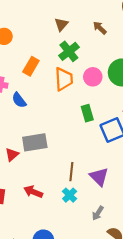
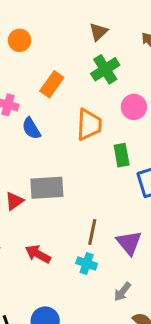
orange trapezoid: (64, 79) -> (89, 124), moved
cyan cross: (70, 195) -> (87, 263), turned -32

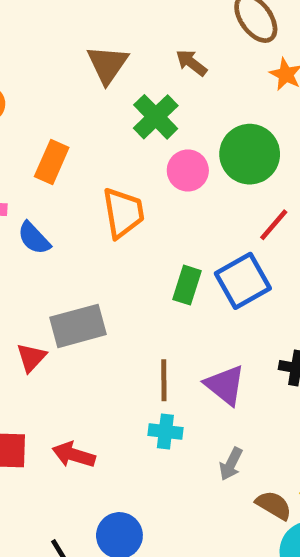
brown triangle: (98, 32) -> (107, 64), size x1.4
green cross: (105, 69) -> (156, 117), moved
green rectangle: (122, 155) -> (187, 285), moved, turned 40
red arrow: (38, 254) -> (74, 455), moved

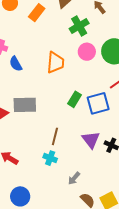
orange rectangle: (52, 162) -> (37, 13), moved
purple triangle: (225, 385) -> (91, 140), moved

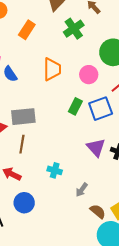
orange rectangle: (37, 13) -> (27, 30), moved
pink circle: (87, 52) -> (89, 75), moved
brown line: (55, 136) -> (22, 144), moved
blue circle: (20, 196) -> (24, 203), moved

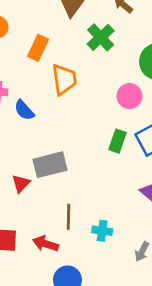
orange trapezoid: (52, 69) -> (64, 79), moved
brown line: (22, 144) -> (68, 217), moved

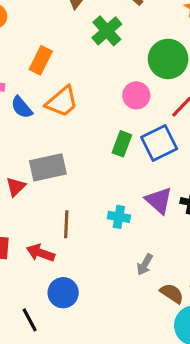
orange rectangle: (38, 48) -> (41, 60), moved
orange trapezoid: (64, 79) -> (62, 102), moved, turned 56
cyan cross: (102, 231) -> (119, 217), moved

